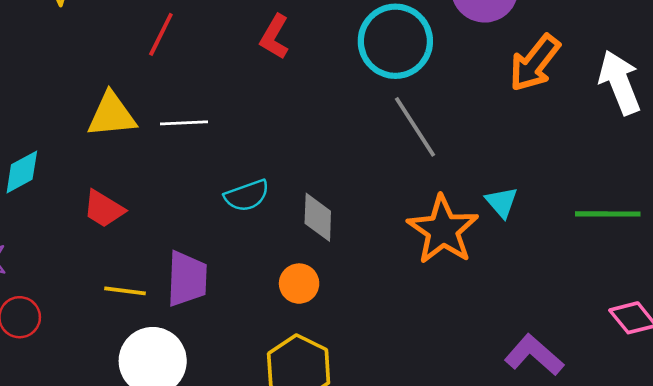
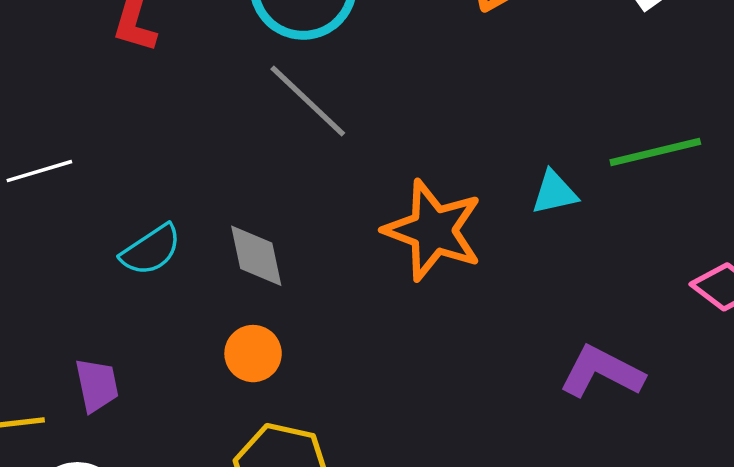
gray line: (415, 127) -> (308, 101), moved
cyan triangle: (502, 202) -> (554, 193), moved, turned -48
purple trapezoid: (187, 279) -> (97, 385), size x0.7

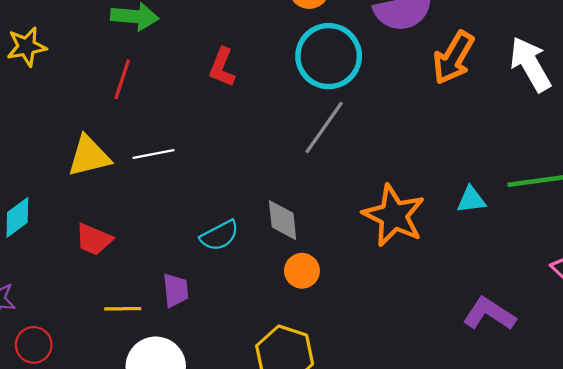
gray line: (308, 101) -> (324, 128), turned 76
cyan semicircle: (151, 250) -> (220, 235), moved
orange circle: (253, 354) -> (302, 271), moved

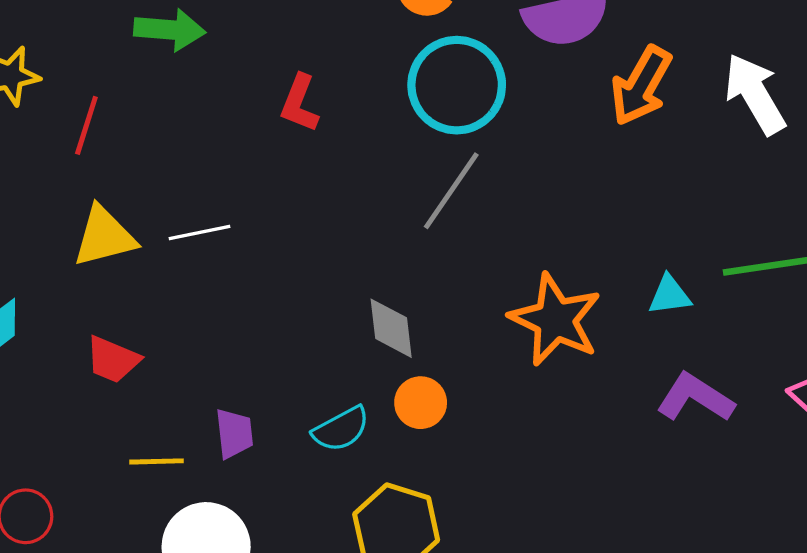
red line: (122, 79) -> (86, 125), moved
cyan semicircle: (220, 235) -> (341, 429), moved
purple L-shape: (489, 314) -> (695, 398), moved

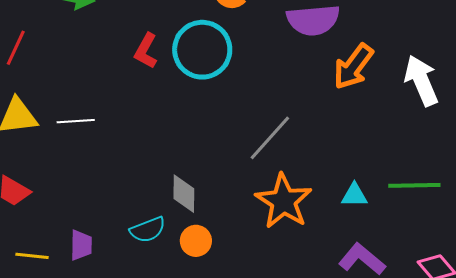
cyan circle: (457, 85) -> (202, 50), moved
gray line: (451, 191) -> (270, 138), moved
cyan semicircle: (341, 429) -> (148, 230), moved

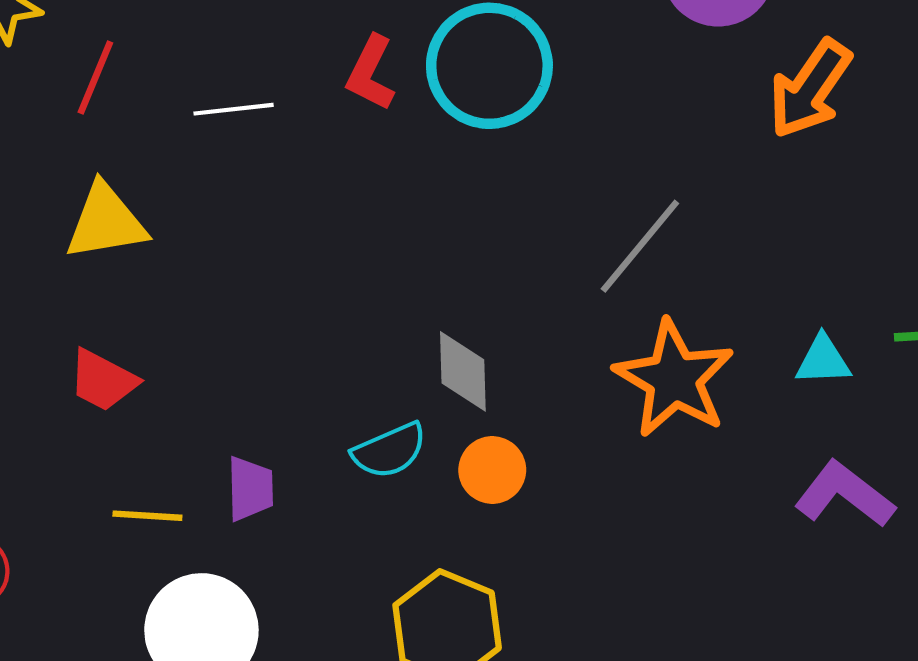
white line: (76, 121) -> (234, 109), moved

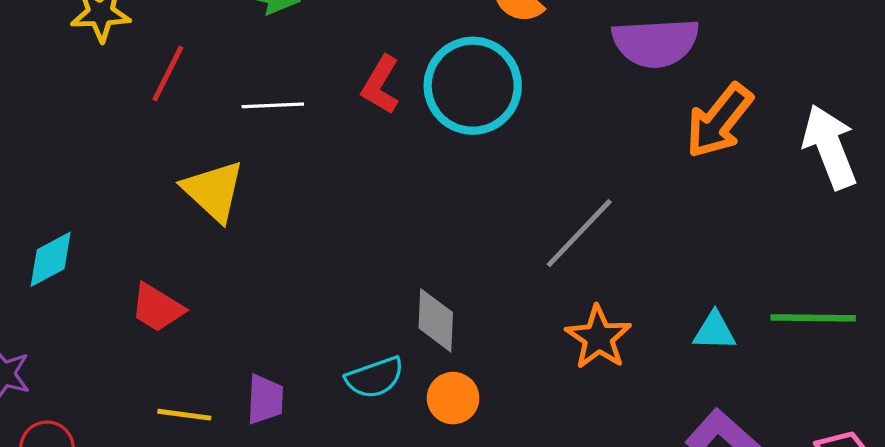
yellow triangle: (106, 222) -> (213, 191), moved, turned 48
orange star: (674, 379) -> (598, 337), size x0.7

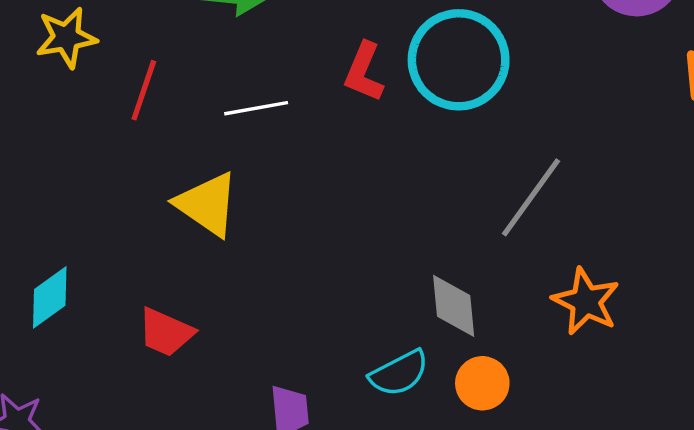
gray line: (579, 233) -> (531, 197), moved
orange star: (598, 337) -> (586, 301), moved

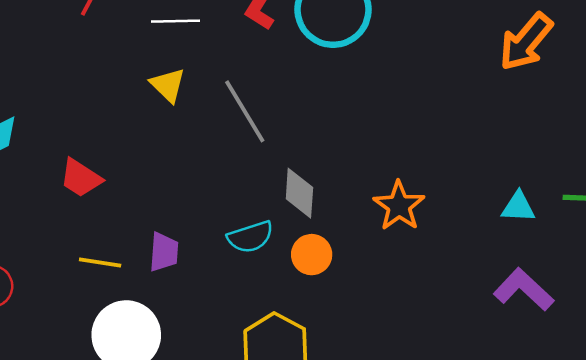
gray line: (531, 197) -> (245, 111), moved, turned -76
yellow triangle: (207, 204) -> (168, 85), moved, size x0.7

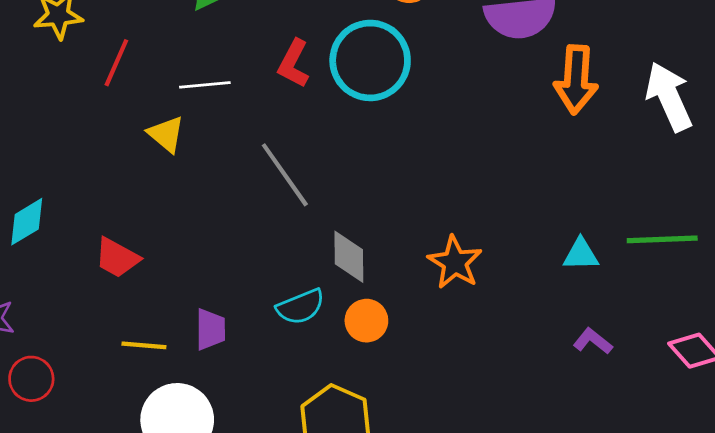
orange arrow: (526, 42) -> (576, 80), turned -32
yellow triangle: (168, 85) -> (166, 134), moved
purple L-shape: (524, 290) -> (593, 341), size x0.6

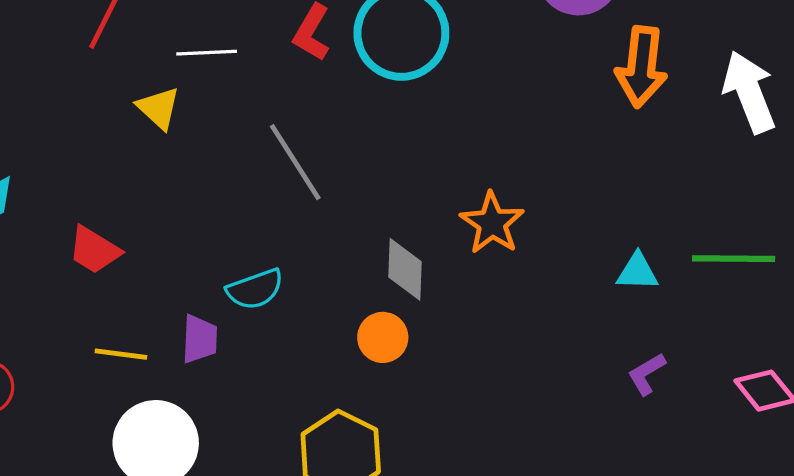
gray diamond: (349, 257) -> (405, 269), moved
orange star: (455, 262) -> (492, 223), moved
cyan semicircle: (301, 307) -> (255, 289), moved
purple L-shape: (593, 341) -> (647, 374), turned -72

